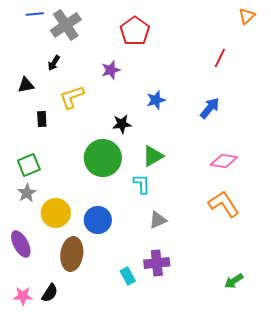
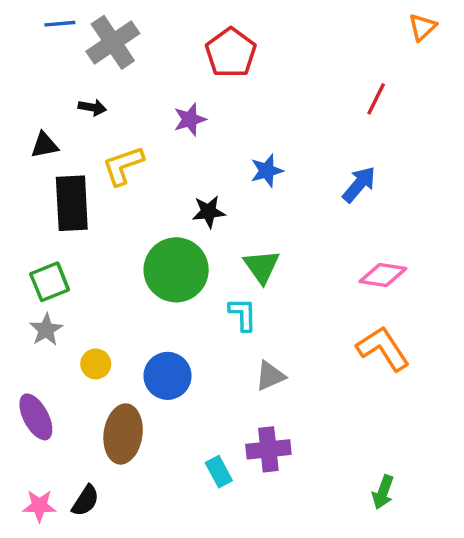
black arrow: (54, 63) -> (92, 107), turned -112
black rectangle: (42, 119) -> (72, 203), size x2.0
green triangle: (153, 156) -> (262, 266), turned -35
yellow circle: (56, 213) -> (96, 364), size x0.6
green arrow: (234, 281) -> (383, 492), moved, turned -36

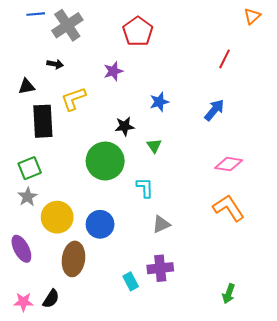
green triangle: (262, 266) -> (154, 146), moved, size x0.7
yellow circle: (96, 364) -> (57, 217), size x1.8

